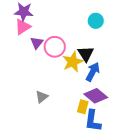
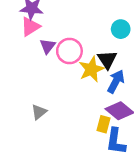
cyan circle: (96, 21) -> (121, 29), moved
gray triangle: (42, 97) -> (39, 112), moved

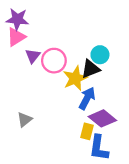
cyan circle: (121, 29) -> (100, 55), moved
black triangle: (107, 60) -> (91, 69), turned 42
blue arrow: (116, 82) -> (87, 98), moved

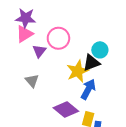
pink circle: (54, 61) -> (58, 38), moved
purple diamond: (102, 118) -> (66, 109), moved
gray triangle: (24, 120) -> (32, 81), moved, turned -32

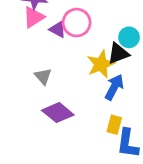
purple triangle: (39, 51) -> (58, 29), moved, turned -40
purple diamond: (66, 109) -> (58, 113), moved

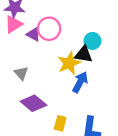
black triangle: (118, 53) -> (84, 54), turned 30
yellow rectangle: (114, 125) -> (60, 123), moved

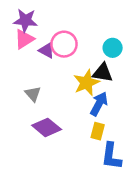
cyan circle: (92, 41) -> (113, 48), moved
yellow rectangle: (60, 123) -> (98, 131), moved

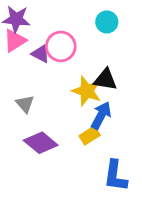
cyan circle: (113, 48) -> (107, 22), moved
yellow star: (86, 83) -> (87, 91), turned -30
yellow rectangle: (98, 131) -> (90, 136), moved, turned 42

